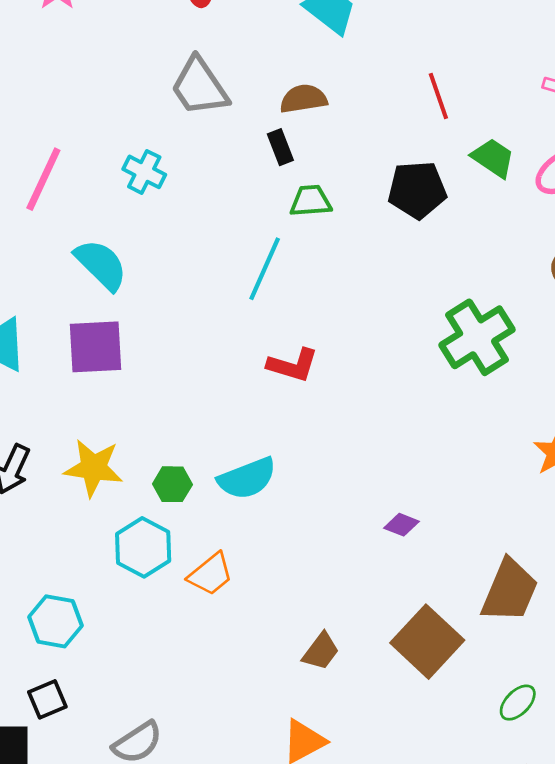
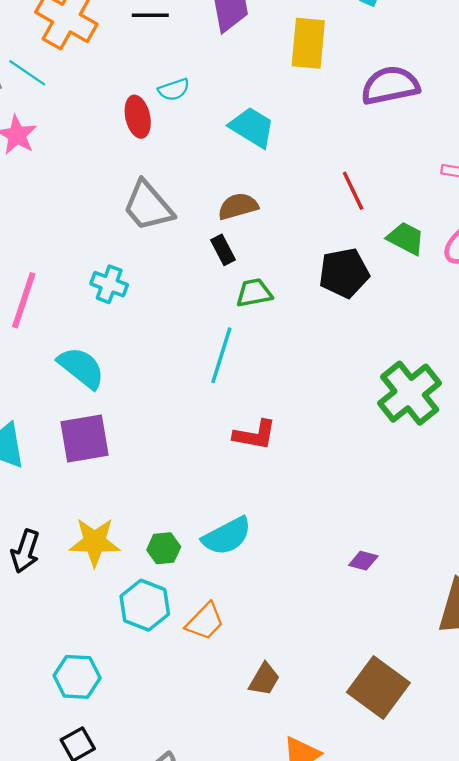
brown square: (427, 642) -> (378, 687), moved
brown trapezoid: (321, 651) -> (264, 679), moved

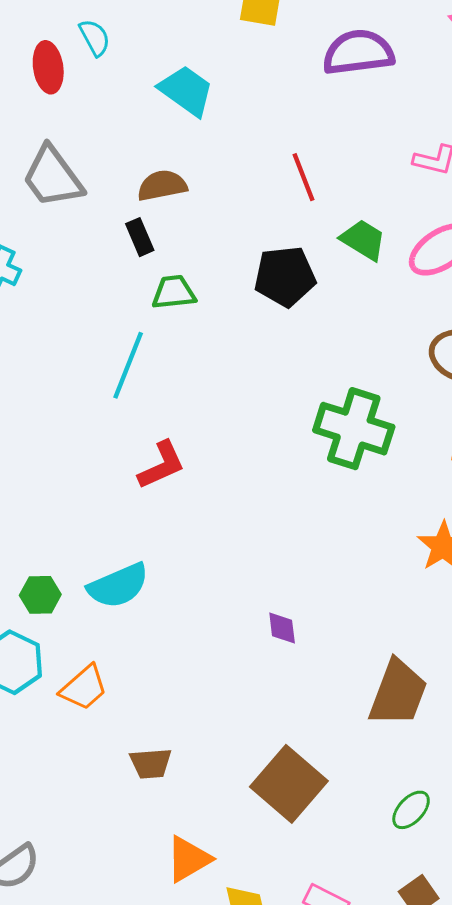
cyan semicircle: (174, 90) -> (95, 38), turned -104
green cross: (410, 393) -> (354, 429), turned -38
red L-shape: (255, 435) -> (162, 465), turned -39
purple diamond: (363, 561) -> (282, 628), turned 64
brown trapezoid: (264, 679) -> (151, 763), turned 51

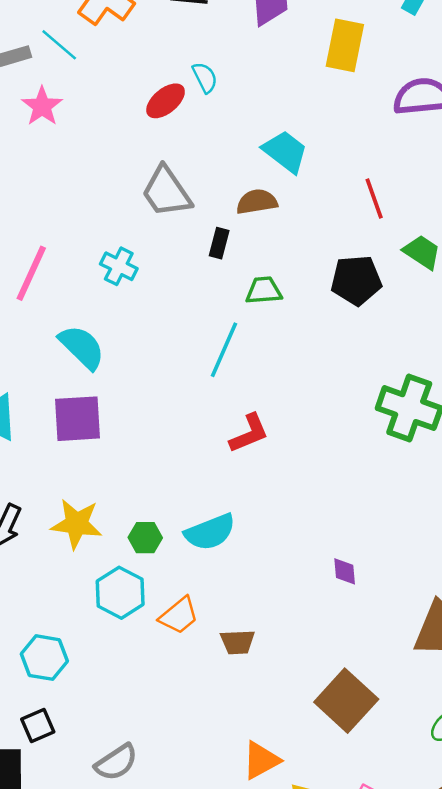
red ellipse: (48, 67) -> (166, 101), turned 57
cyan trapezoid: (186, 91) -> (285, 152), moved
black rectangle: (140, 237) -> (219, 243), moved, turned 36
brown trapezoid: (151, 763) -> (238, 642), moved

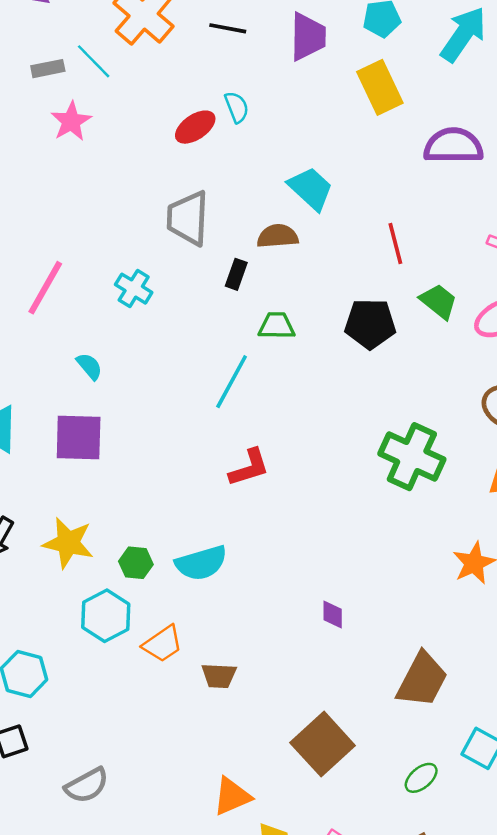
yellow rectangle: (345, 45) -> (380, 87), turned -42
gray trapezoid: (166, 192) -> (188, 218), turned 32
cyan semicircle: (82, 347) -> (89, 366), size x0.6

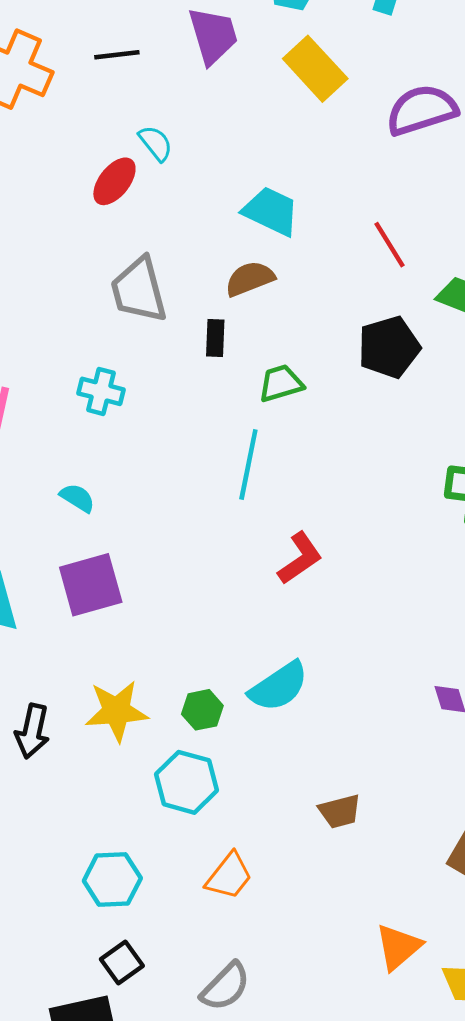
orange trapezoid: (163, 644) -> (229, 876), moved

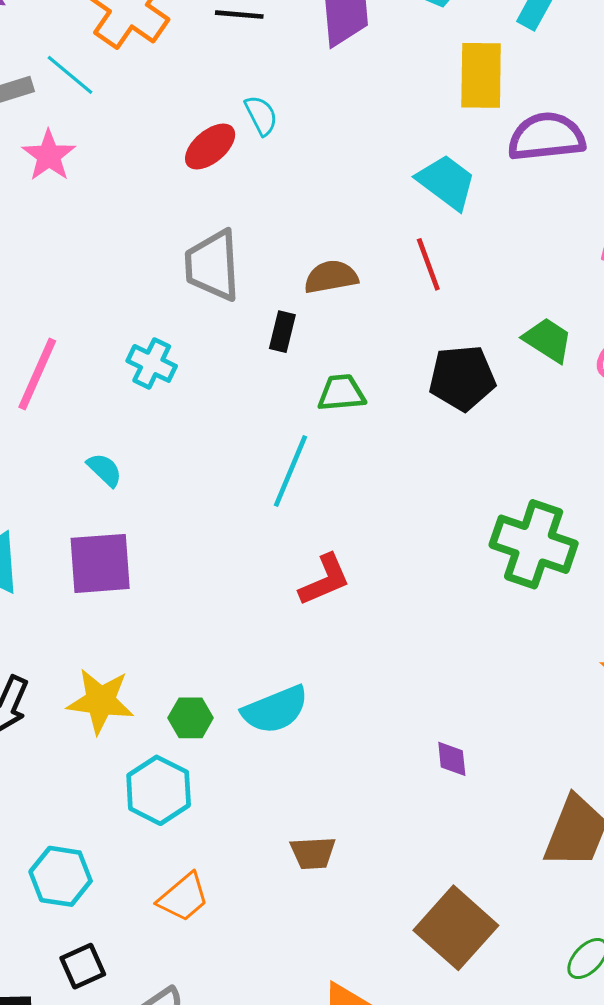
yellow rectangle: (315, 69) -> (481, 75), moved, turned 32
cyan trapezoid: (271, 211) -> (446, 182), moved
red line: (389, 245) -> (428, 264), moved
black square: (122, 962) -> (83, 966), moved

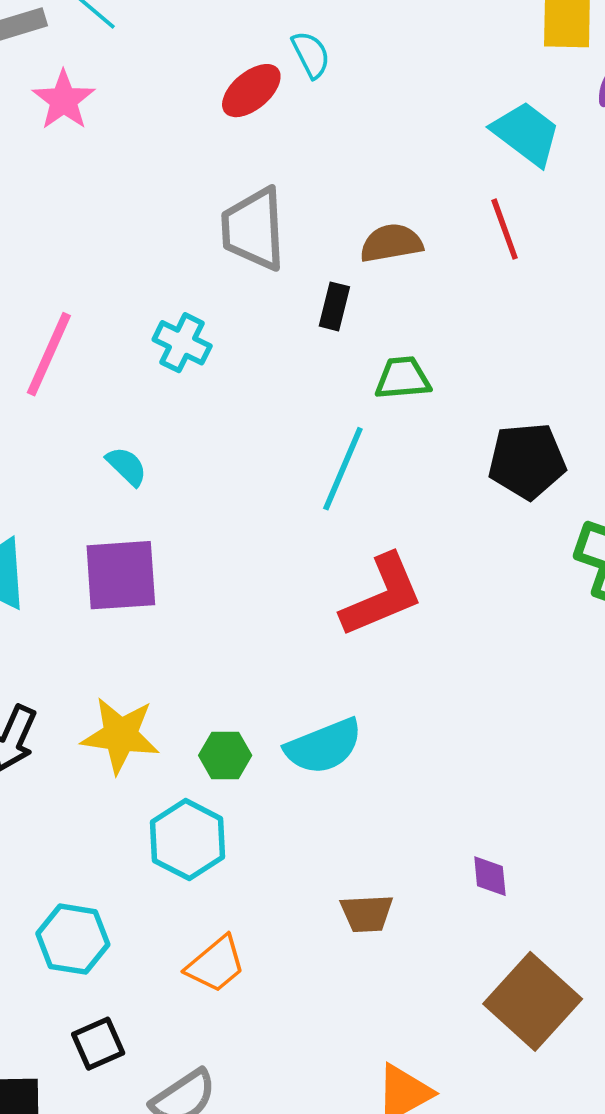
black pentagon: (462, 378) -> (527, 461), moved
red L-shape: (325, 580) -> (382, 596), size x1.4
purple diamond: (452, 759) -> (490, 876), moved

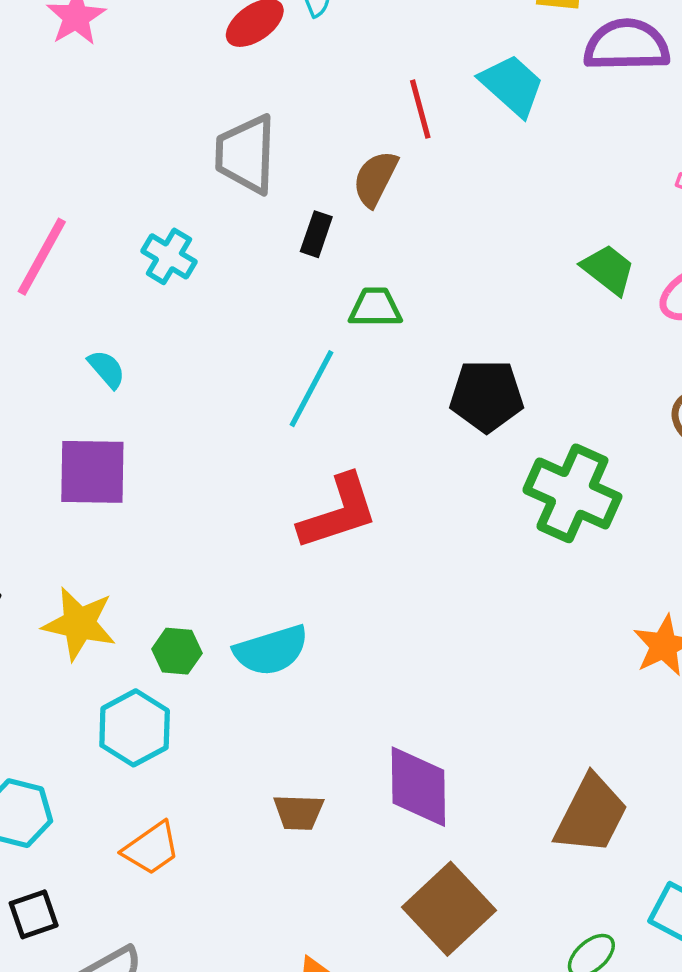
red line: (505, 229) -> (420, 109), moved
brown semicircle: (391, 243) -> (375, 179), turned -58
purple diamond: (490, 876) -> (418, 787), size x2.0

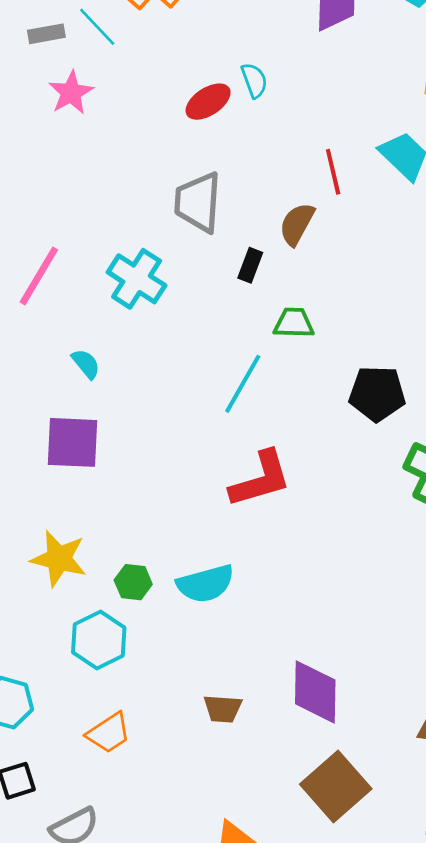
cyan cross: (169, 256) -> (137, 279), size x1.4

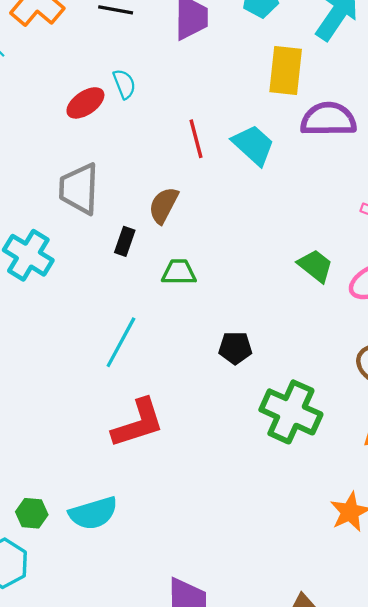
red line: (333, 172) -> (196, 139), moved
green trapezoid: (294, 323) -> (179, 272), moved
black pentagon: (377, 394) -> (235, 348), size x0.7

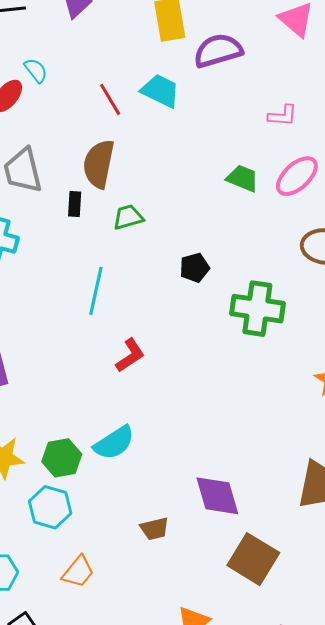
brown semicircle: (164, 205) -> (99, 164), size x1.4
red L-shape: (138, 423) -> (130, 355), size x0.7
green hexagon: (32, 513) -> (62, 458), size x1.4

